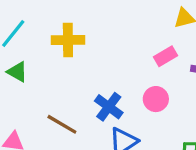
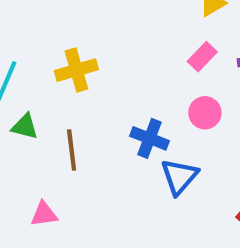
brown line: (62, 124) -> (72, 150), moved, turned 68

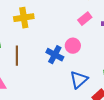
pink circle: (205, 113) -> (73, 46), moved
blue triangle: (179, 177) -> (79, 80), moved

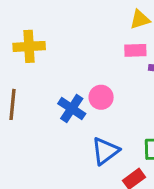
pink rectangle: (85, 19) -> (135, 50), moved, turned 32

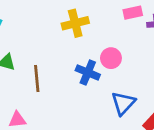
yellow cross: (29, 46) -> (75, 23), moved

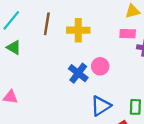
brown line: (37, 78) -> (47, 24), moved

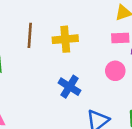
pink circle: (100, 66) -> (115, 71), moved

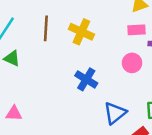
yellow cross: (65, 39) -> (81, 32), turned 30

